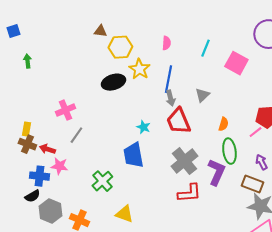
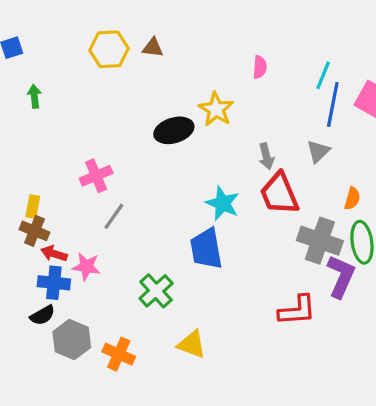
yellow hexagon: (120, 47) -> (109, 49), moved
blue line: (168, 79) -> (333, 104), moved
cyan star: (143, 127) -> (223, 203), size x1.5
red arrow: (47, 149) -> (54, 254), moved
gray cross: (184, 161) -> (320, 241), moved, turned -32

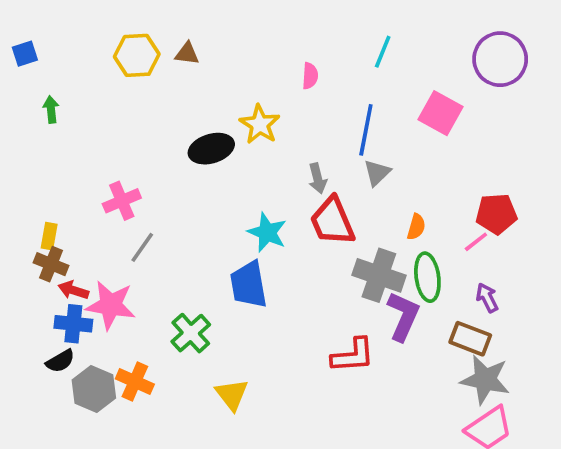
cyan line: (323, 75) -> (383, 52), moved
blue line: (333, 104) -> (366, 130), moved
pink star: (86, 267) -> (111, 305), size x1.5
yellow triangle: (192, 344) -> (232, 395), turned 32
orange cross: (119, 354) -> (135, 382), moved

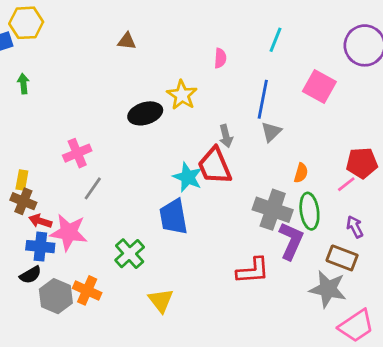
yellow hexagon: (137, 55) -> (26, 23), moved
red trapezoid: (332, 221) -> (215, 166), moved
gray star: (485, 380) -> (328, 289), moved

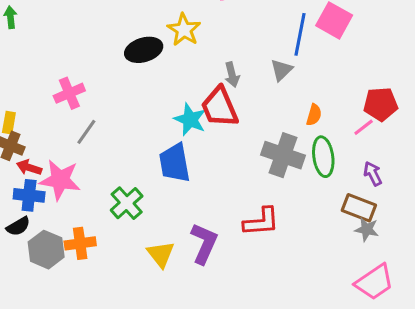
blue line: (263, 99) -> (300, 34), moved
purple L-shape: (291, 241) -> (204, 243), moved
gray star: (328, 289) -> (367, 229), moved, size x0.6
orange cross: (87, 290) -> (80, 243), turned -32

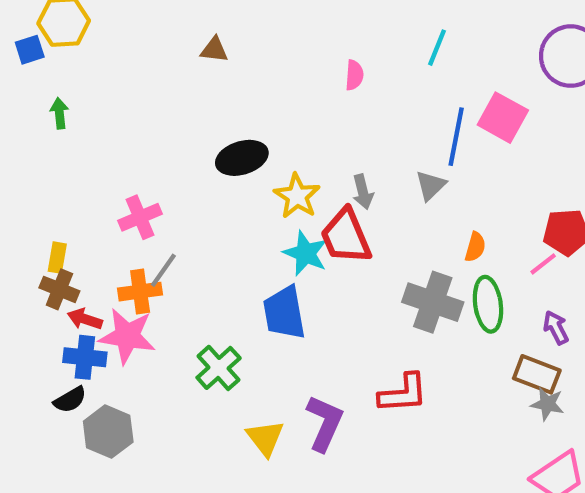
yellow star: (184, 30) -> (297, 196), moved
orange cross: (80, 243) -> (140, 292), moved

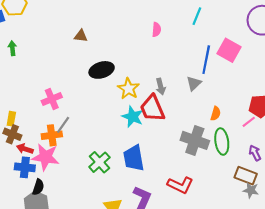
brown triangle: (214, 50) -> (81, 36), moved
blue trapezoid: (284, 313) -> (134, 158), moved
green cross: (219, 368) -> (99, 162), moved
red L-shape: (403, 393) -> (180, 185), turned 30
black semicircle: (70, 400) -> (38, 187), moved, turned -42

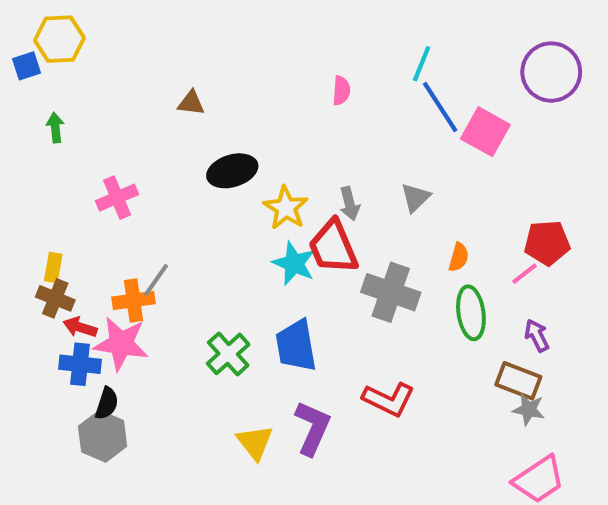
blue line: (206, 60) -> (440, 107), moved, turned -44
pink cross: (52, 99) -> (117, 198), moved
gray cross: (195, 140) -> (391, 292), moved

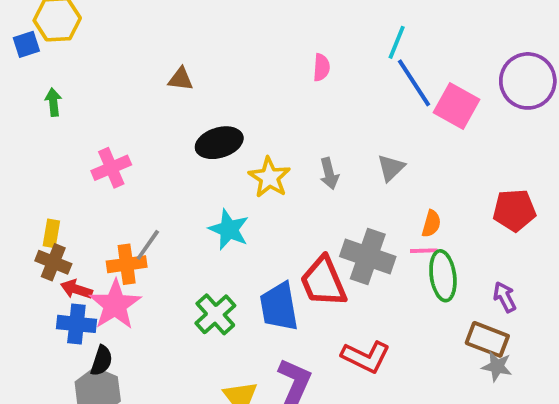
purple circle: (551, 72) -> (528, 81), moved
red trapezoid: (333, 247) -> (323, 282), moved
cyan star: (294, 263) -> (229, 229), moved
pink line: (524, 274) -> (424, 251), moved, turned 36
pink star: (121, 344) -> (115, 305), turned 30

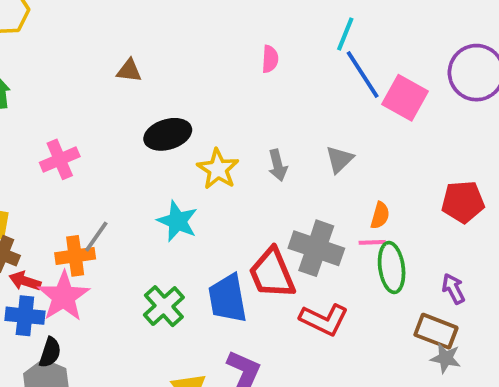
red L-shape: (366, 357) -> (324, 320), moved

